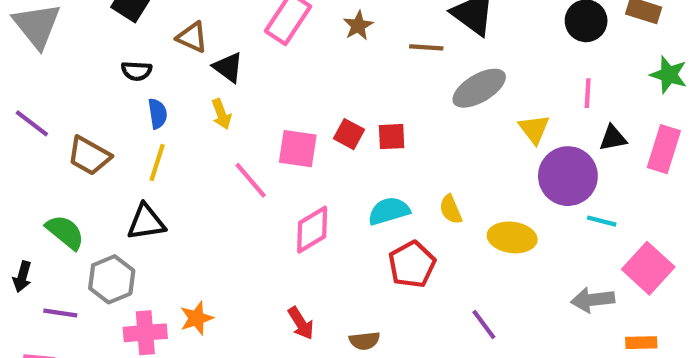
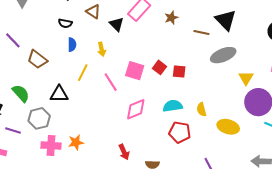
black triangle: (228, 67) -> (117, 24), moved
yellow line: (157, 163) -> (83, 73), moved
red pentagon: (412, 264) -> (180, 132), turned 30

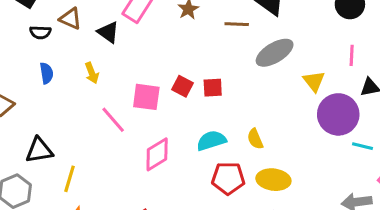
black semicircle: (65, 23) -> (40, 32), moved
yellow line: (83, 73) -> (70, 179), moved
yellow ellipse: (228, 127) -> (273, 180), moved

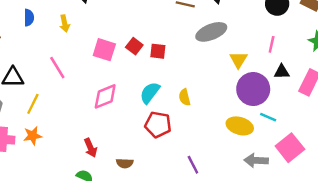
pink line: (113, 120) -> (57, 68), moved
cyan semicircle: (211, 141) -> (150, 93), turned -45
yellow ellipse: (273, 180) -> (240, 126), moved

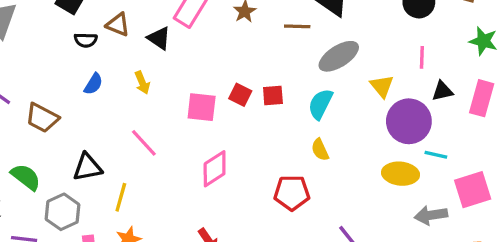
blue semicircle: (29, 18) -> (93, 84), turned 42
cyan semicircle: (150, 93) -> (320, 104), moved
pink square: (290, 148) -> (473, 190), turned 32

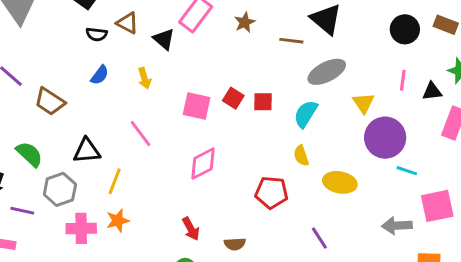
black triangle: (442, 91) -> (432, 91), moved
yellow ellipse: (401, 174) -> (340, 182), moved

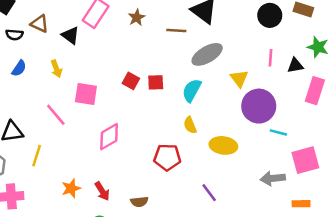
pink square: (197, 106) -> (86, 94), moved
orange star: (118, 221) -> (71, 188), moved

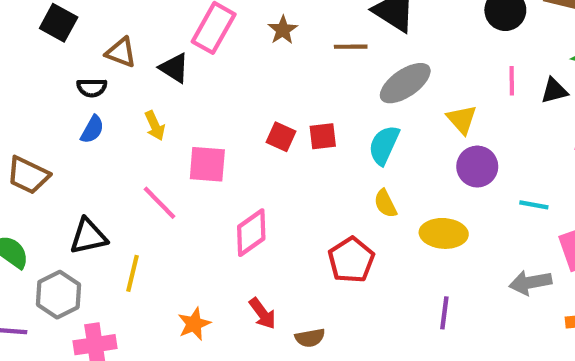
black semicircle: (14, 35) -> (92, 88), moved
purple circle: (259, 106) -> (477, 167), moved, size x0.7
red pentagon: (167, 157) -> (351, 260), turned -30
red arrow: (102, 191) -> (262, 314), moved
purple line: (209, 193) -> (444, 313), moved, turned 48

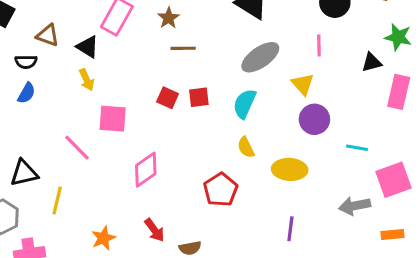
brown line: (351, 47) -> (183, 48), moved
pink line: (512, 81) -> (319, 46), moved
yellow arrow: (155, 126) -> (87, 80), moved

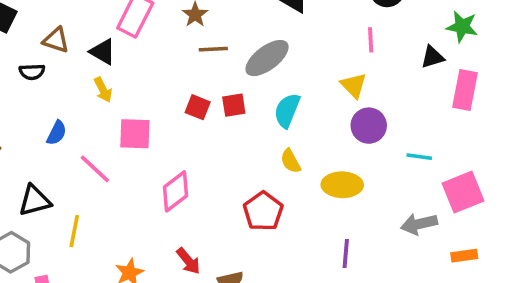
gray ellipse: (260, 57) -> (267, 58), moved
blue semicircle: (27, 93) -> (57, 133), moved

